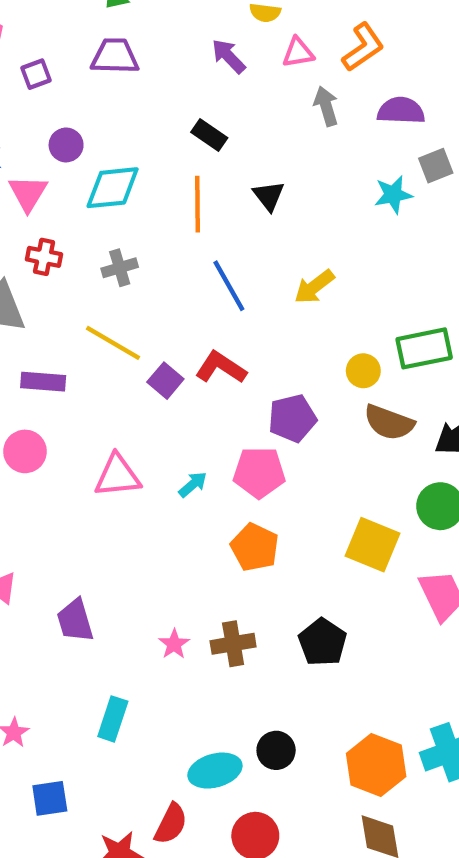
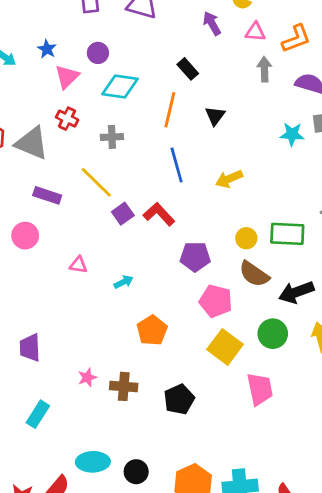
pink pentagon: (259, 472) -> (216, 301), moved
pink triangle: (117, 476) -> (78, 265), size x0.6
black circle: (276, 750) -> (136, 472), moved

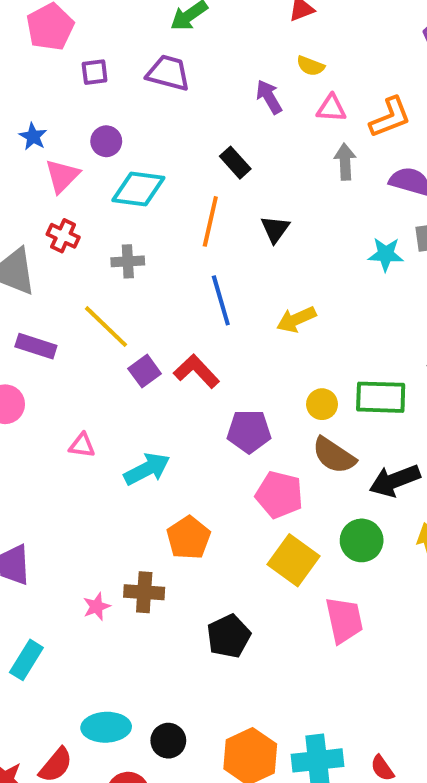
cyan arrow: (124, 282) -> (147, 469), size x1.6
brown cross: (124, 386) -> (144, 592), moved

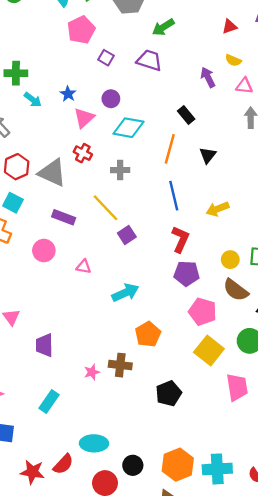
purple square: (95, 72) -> (106, 58), turned 35
red L-shape: (196, 371) -> (180, 239), moved, turned 64
pink triangle: (82, 445) -> (84, 267), moved
black circle: (168, 741) -> (133, 465), moved

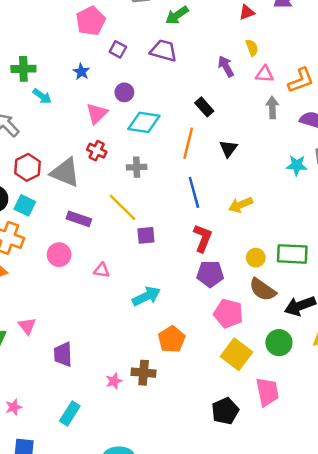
yellow semicircle: (233, 60) -> (252, 48), turned -133
blue star: (68, 94) -> (81, 72), moved
purple square: (127, 235) -> (146, 235), turned 30
black pentagon: (169, 393) -> (225, 411), moved

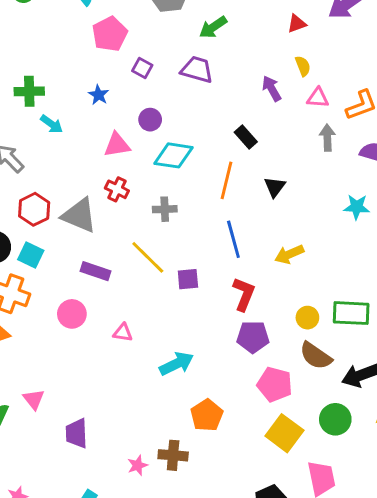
pink triangle: (97, 113) -> (117, 145), turned 35
purple square: (146, 235) -> (188, 279), moved

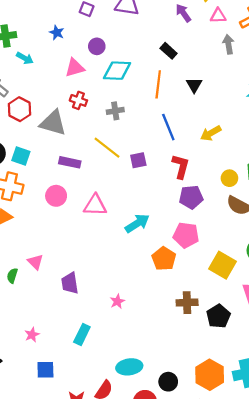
red hexagon: (34, 209) -> (20, 109), moved
pink triangle: (123, 333) -> (95, 205), size x1.6
pink pentagon: (275, 384) -> (186, 235), moved
brown cross: (173, 455) -> (187, 303), moved

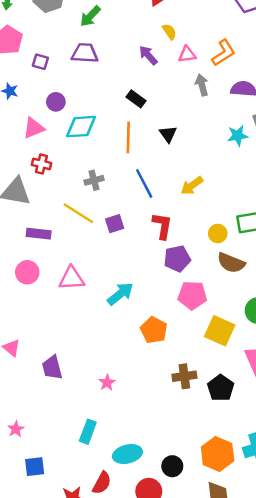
gray cross: (115, 111) -> (94, 180), moved
pink pentagon: (186, 235) -> (192, 295), moved
cyan rectangle: (82, 334) -> (88, 432), moved

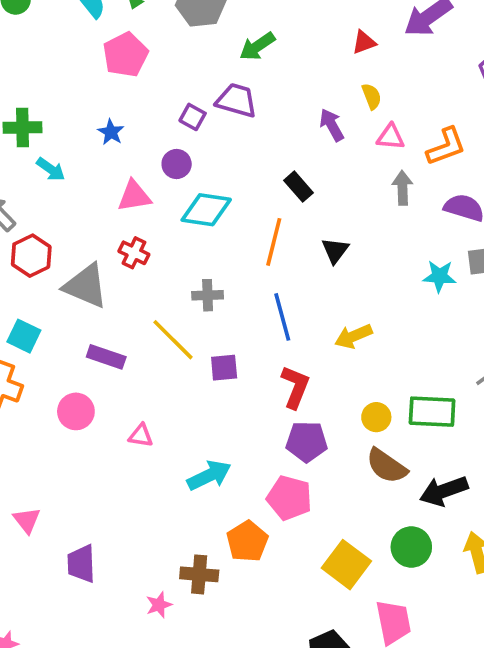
purple square: (40, 62) -> (193, 117), moved
pink triangle: (72, 278) -> (141, 436), size x0.6
pink pentagon: (192, 295) -> (289, 498), moved
brown cross: (184, 376) -> (199, 574), moved

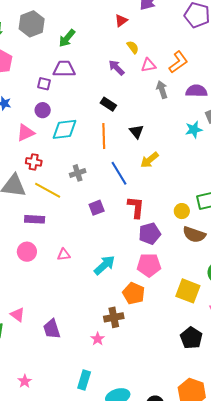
yellow arrow: (353, 336) -> (149, 160), moved
yellow line: (173, 340) -> (48, 190), moved

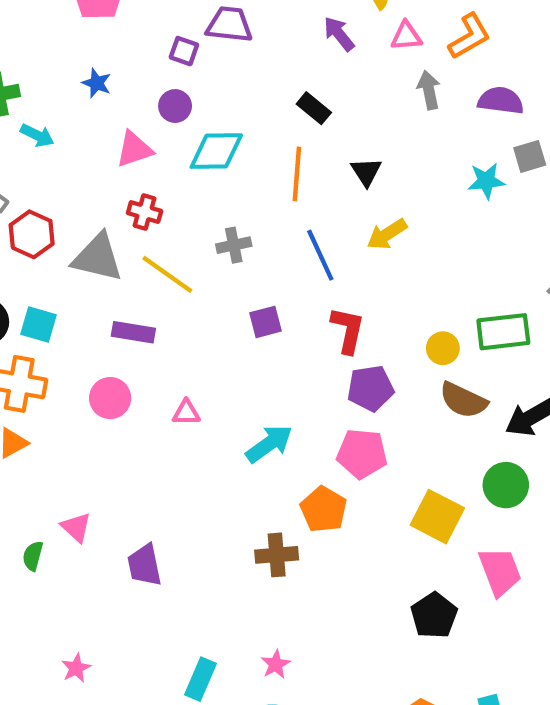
pink star: (98, 339) -> (276, 664), moved

